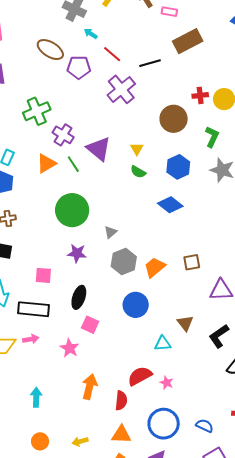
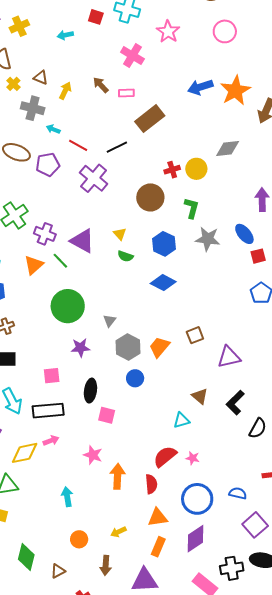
blue circle: (136, 305) -> (135, 378), moved, size x0.7
pink star: (69, 348) -> (93, 455), moved

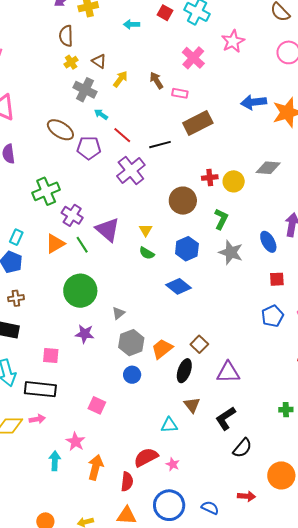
blue ellipse: (244, 234) -> (268, 242), moved
brown square: (195, 335) -> (199, 344), turned -36
black ellipse: (90, 391) -> (184, 371), moved
cyan arrow: (67, 497) -> (55, 461), moved

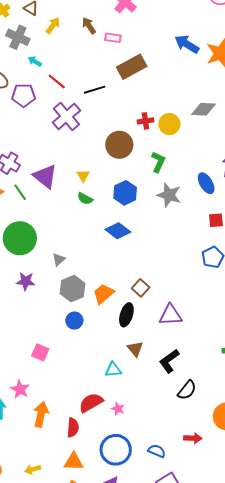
blue arrow: (254, 102) -> (187, 44), turned 40

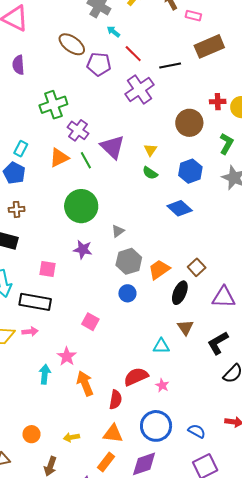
orange arrow: (41, 414) -> (85, 383), turned -40

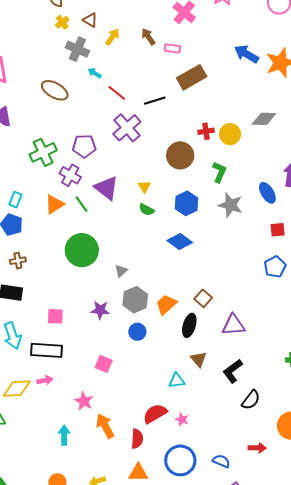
purple pentagon: (99, 64) -> (84, 146), moved
purple star: (83, 249) -> (100, 310), moved
cyan arrow: (45, 374) -> (64, 435), moved

